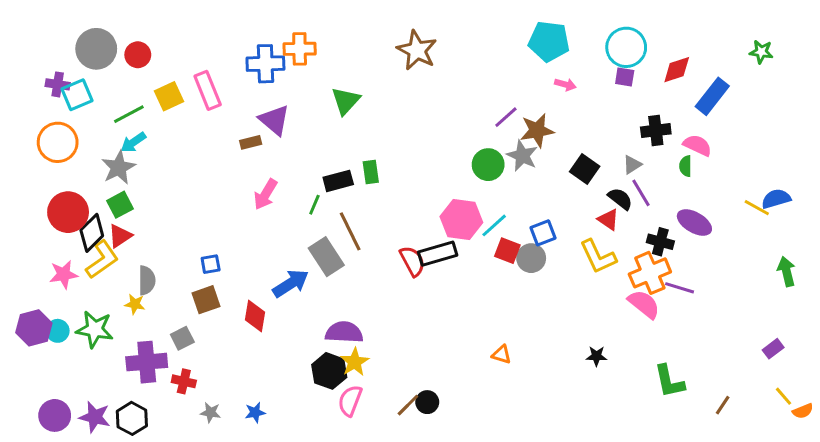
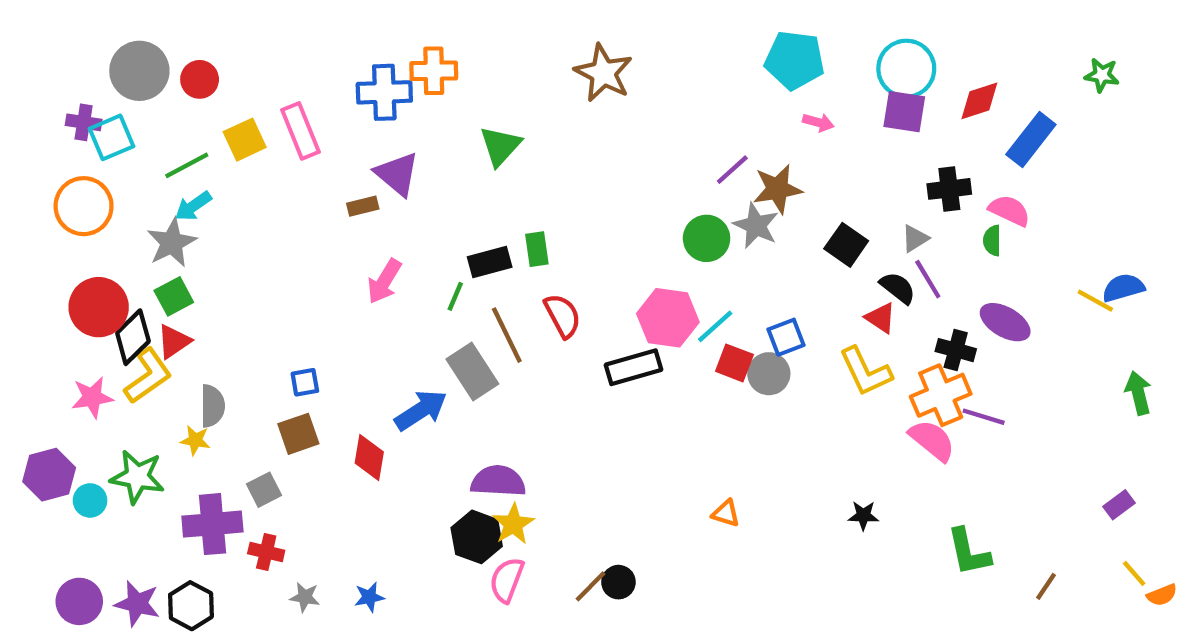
purple square: (625, 77) -> (904, 112), size x1.5
red semicircle: (412, 261) -> (563, 316), moved
cyan circle: (58, 331) -> (90, 500), moved

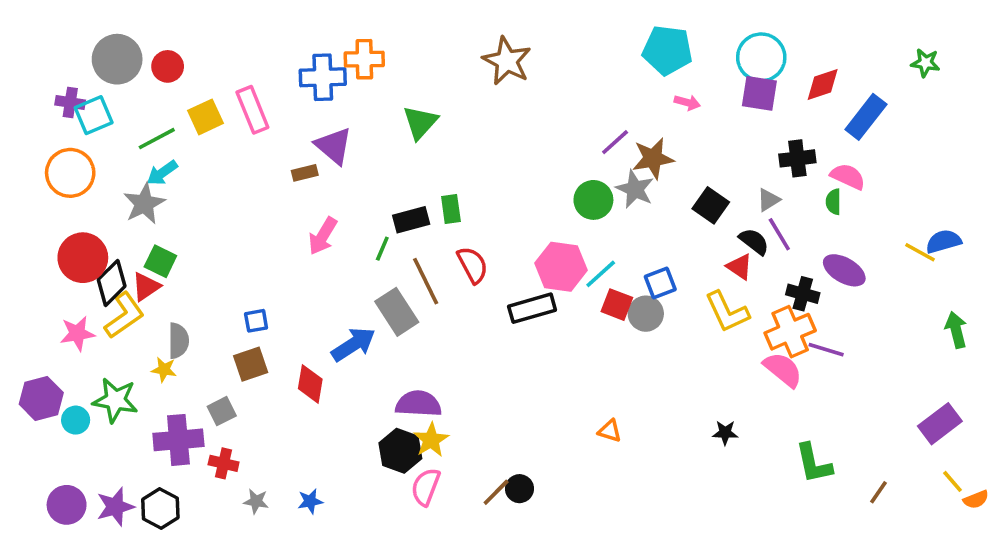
green square: (174, 296) -> (160, 261), moved, turned -36
purple rectangle: (1119, 505) -> (940, 424), size x1.6
purple star: (137, 604) -> (115, 507), turned -30

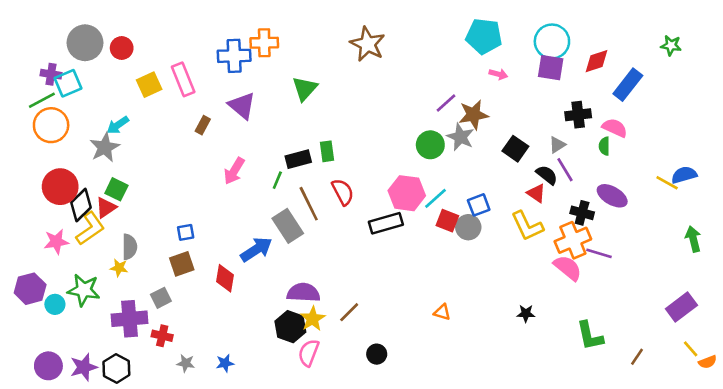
green line: (157, 139) -> (42, 100), moved
brown rectangle: (305, 173) -> (203, 125), moved, turned -48
brown line: (496, 492) -> (349, 312), moved

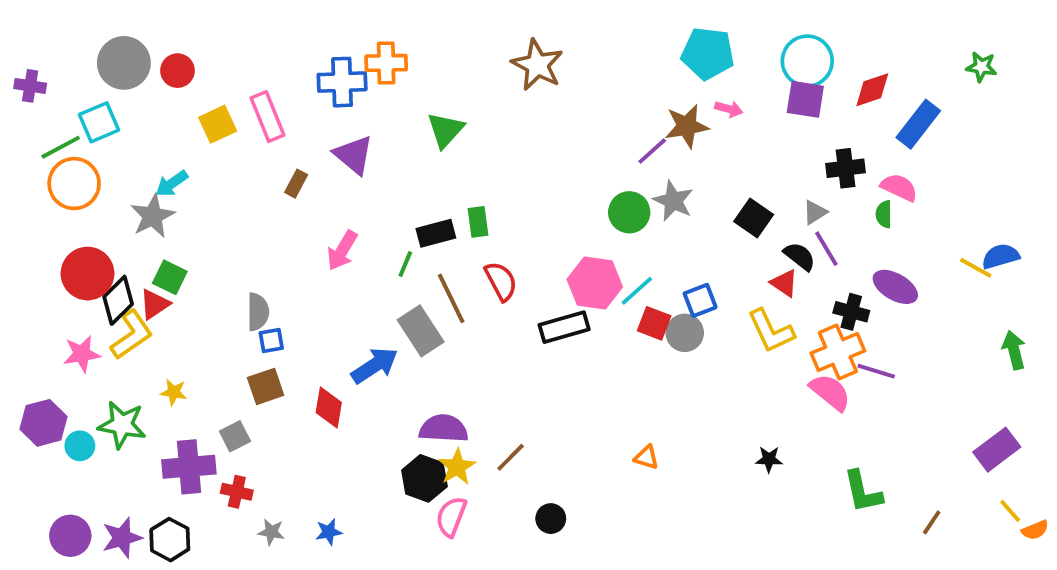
purple cross: (51, 74) -> (30, 86), moved
brown star: (473, 115) -> (687, 126), moved
gray semicircle: (129, 247) -> (258, 312), moved

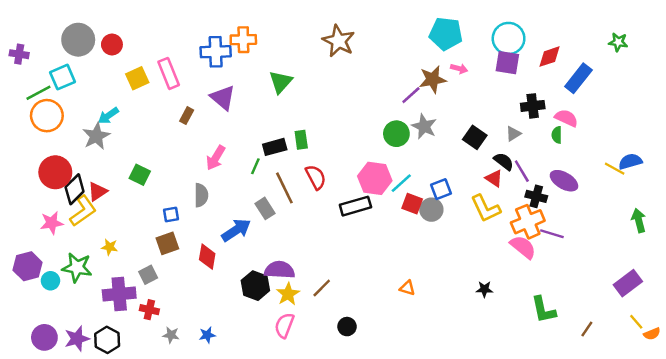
purple line: (826, 249) -> (522, 171), moved
green square: (170, 277) -> (140, 175), moved
gray semicircle: (258, 312) -> (201, 195), moved
gray rectangle: (421, 331) -> (265, 208), size x0.7
black hexagon: (424, 478) -> (255, 286), moved

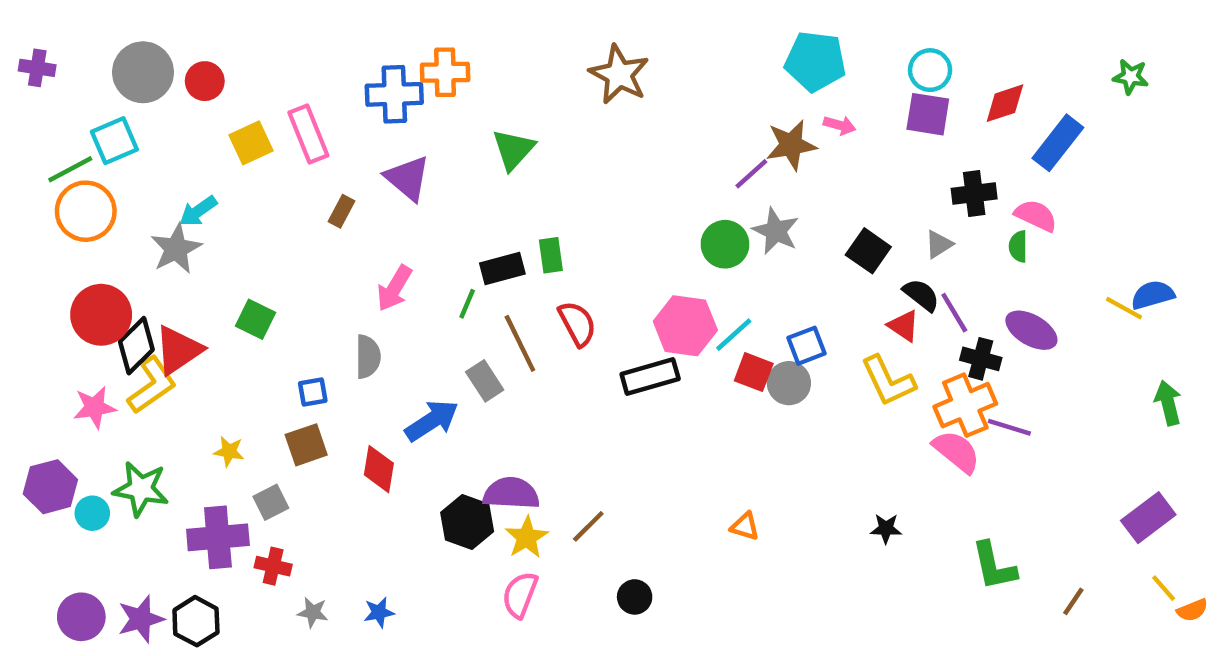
cyan circle: (509, 38) -> (930, 70), size x0.7
purple cross: (19, 54) -> (37, 68), moved
red triangle: (97, 192) -> (178, 350), size x1.4
yellow star: (110, 247) -> (229, 451), moved

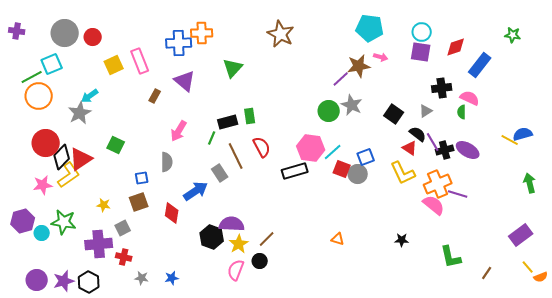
black cross: (981, 359) -> (445, 150), moved, turned -30
black circle: (635, 597) -> (260, 261), moved

